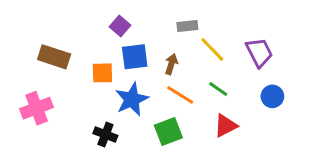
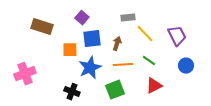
brown rectangle: (54, 57) -> (42, 27), moved
orange line: (180, 95) -> (123, 65), turned -36

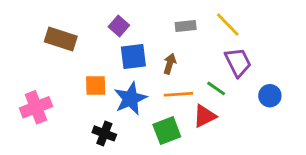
yellow line: (145, 34) -> (228, 25), moved
purple trapezoid: (177, 36) -> (238, 62), moved
orange square: (70, 50) -> (96, 86), moved
red triangle: (154, 86) -> (205, 116), moved

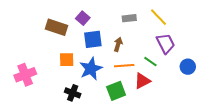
brown rectangle: (61, 39) -> (56, 27), moved

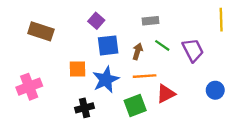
yellow line: (158, 17) -> (221, 20), moved, turned 42
brown rectangle: (56, 27) -> (41, 31), moved
green line: (150, 62) -> (162, 45), moved
blue circle: (188, 67) -> (215, 90), moved
black cross: (73, 93) -> (85, 108), turned -35

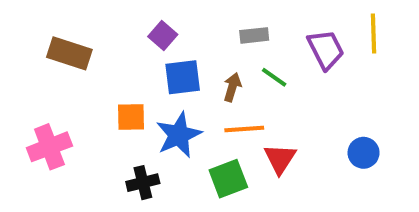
purple trapezoid: (193, 50) -> (326, 49), moved
red triangle: (166, 94) -> (280, 159), turned -30

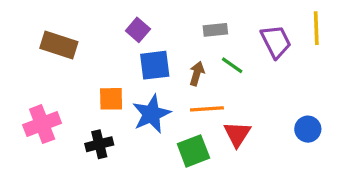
black cross: (143, 183) -> (99, 144), moved

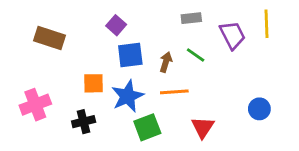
gray rectangle: (215, 30) -> (191, 18), moved
red triangle: (237, 134) -> (203, 127), moved
green square: (193, 151) -> (147, 127), moved

